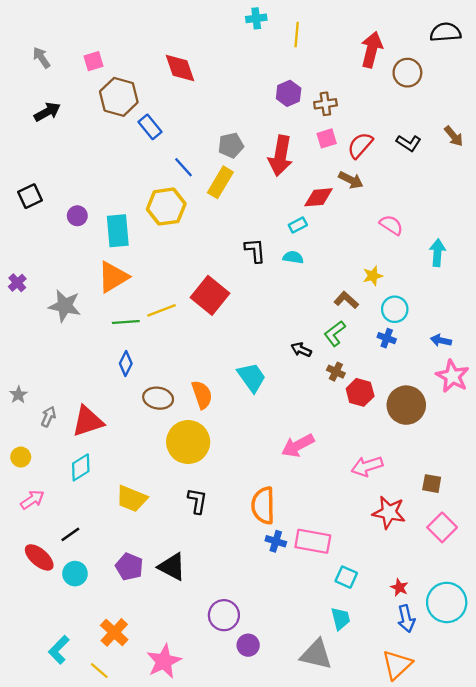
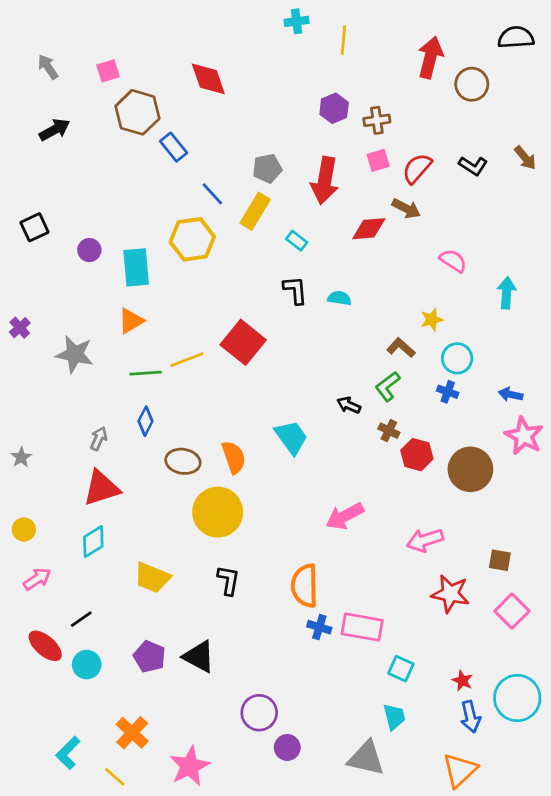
cyan rectangle: (298, 225) -> (297, 241), moved, turned 66
orange triangle: (113, 277) -> (131, 321), size x0.7
gray arrow: (48, 417) -> (99, 439), moved

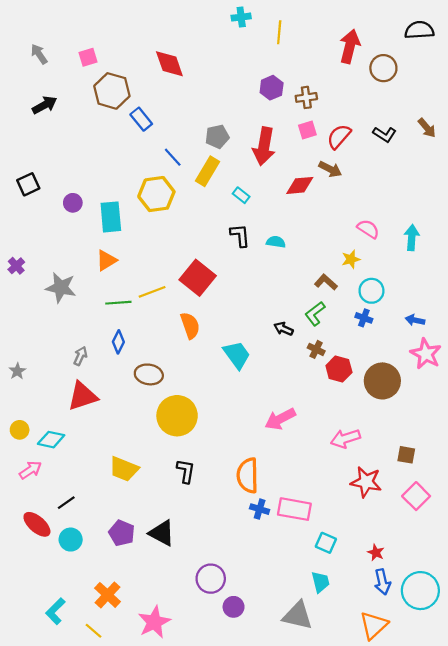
pink semicircle: (453, 261) -> (368, 229), moved
orange semicircle: (234, 457) -> (190, 326), moved
cyan diamond: (93, 542) -> (51, 440), moved, turned 44
cyan circle: (517, 698) -> (420, 591), moved

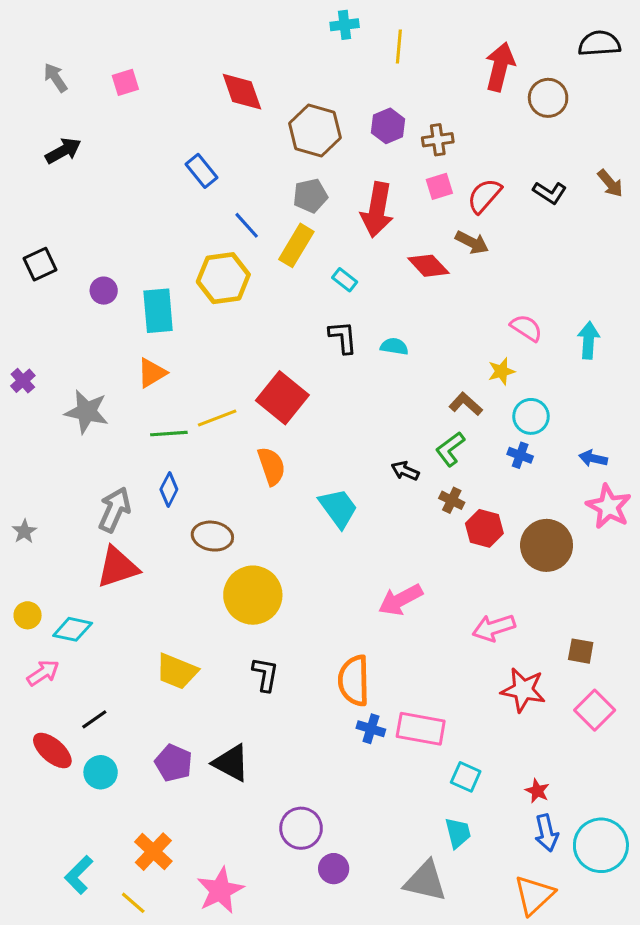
brown hexagon: (112, 91) -> (315, 130), moved
red diamond: (300, 185) -> (428, 266), turned 52
gray arrow: (80, 356) -> (115, 510), size x1.6

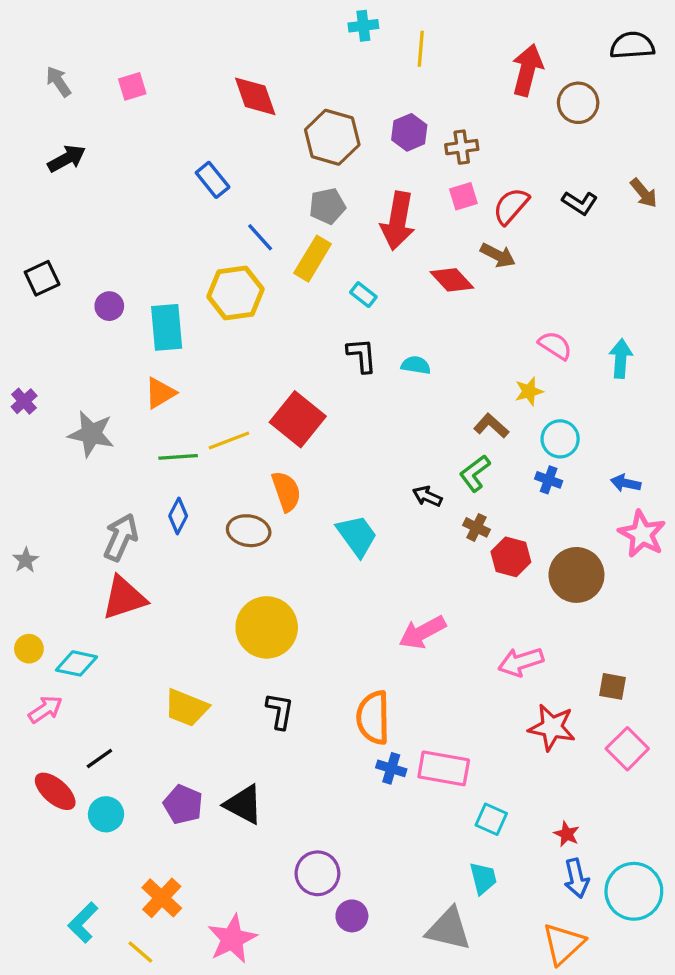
brown ellipse: (212, 536) -> (249, 531), moved

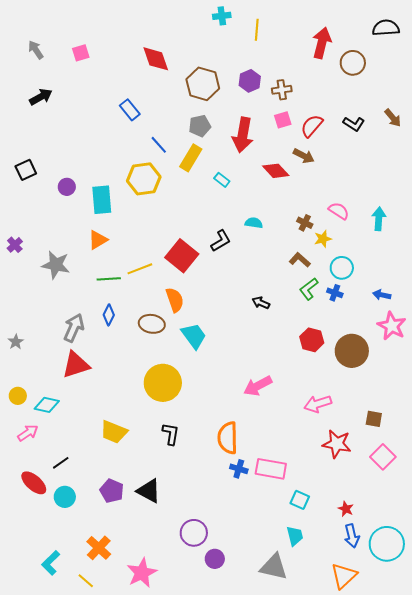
black L-shape: (362, 355) -> (221, 241), moved, turned 65
green L-shape: (475, 473) -> (309, 289), moved
brown cross: (476, 527) -> (305, 223), moved
cyan trapezoid: (357, 536) -> (194, 336), moved

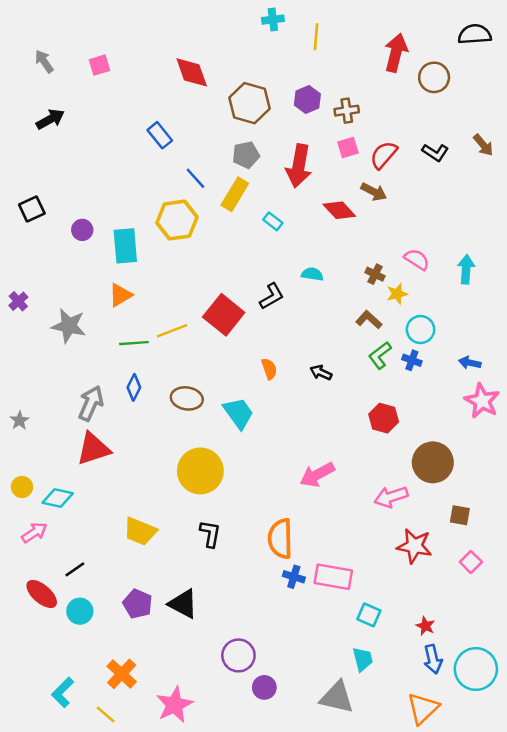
orange semicircle: (175, 300) -> (269, 369), moved, size x0.7
brown circle: (352, 351) -> (433, 462), moved
pink square: (383, 457) -> (471, 562), size x0.7

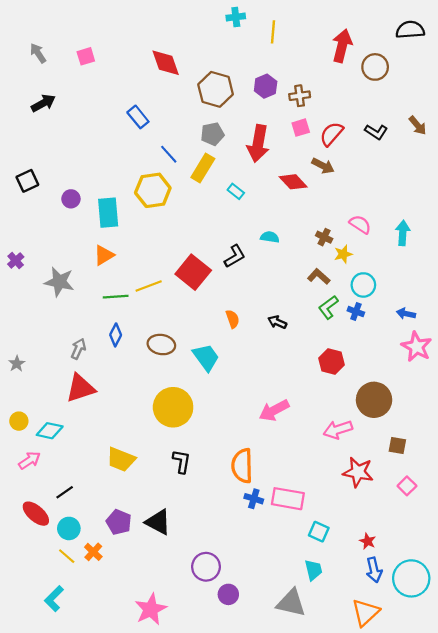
gray arrow: (91, 403) -> (78, 349), size x0.7
orange cross: (122, 674) -> (93, 552), moved, size x0.7
yellow line: (106, 715) -> (67, 556), moved

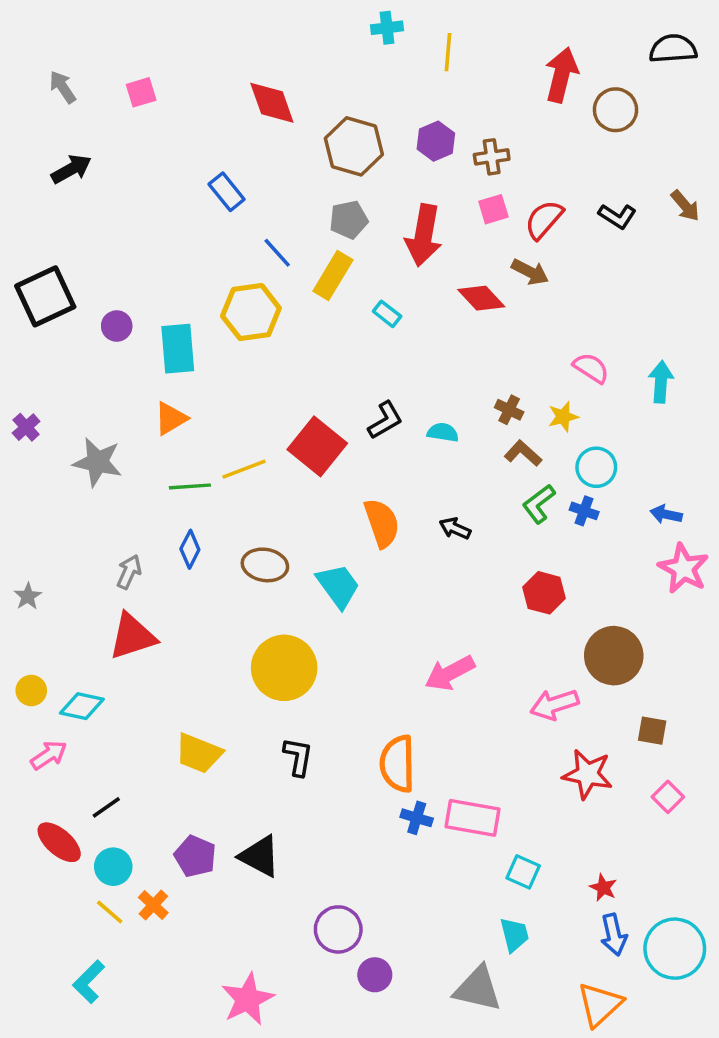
black square: (27, 181) -> (45, 296), size x1.6
cyan semicircle: (270, 237) -> (443, 432), moved
brown cross: (324, 237) -> (509, 410), moved
orange semicircle: (233, 319) -> (382, 523), size x1.6

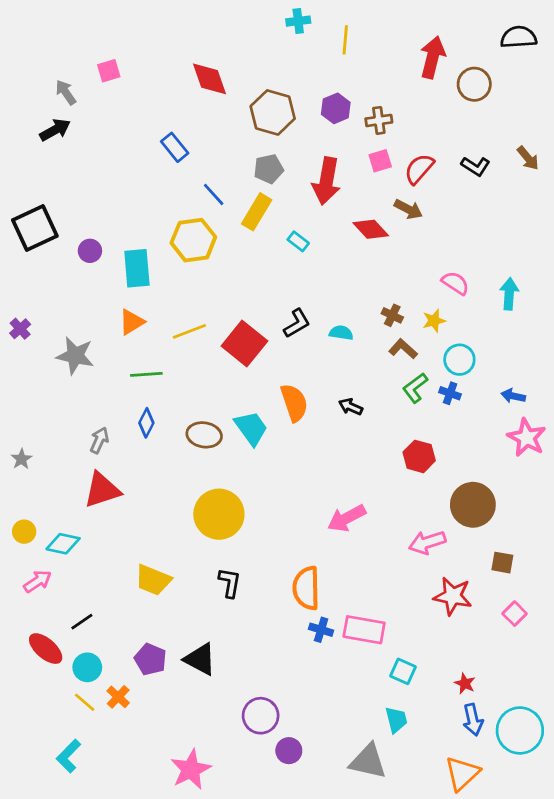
gray arrow: (63, 87) -> (66, 92), moved
yellow line: (244, 469) -> (189, 331), moved
cyan trapezoid: (338, 586) -> (251, 428), moved

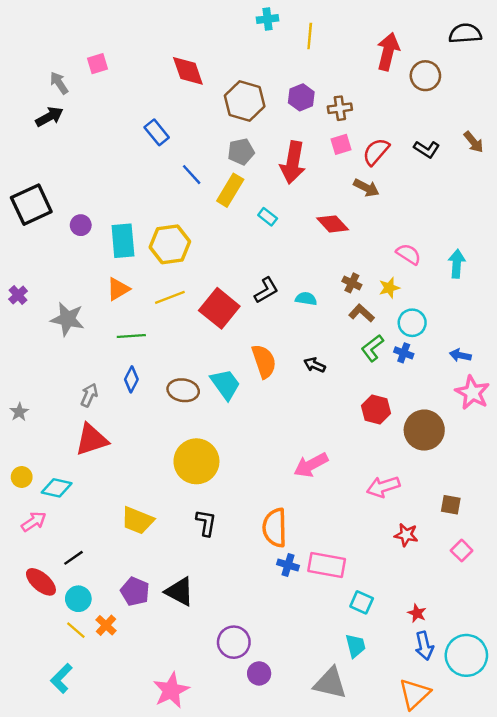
red diamond: (371, 229) -> (333, 224), moved
yellow hexagon: (193, 240) -> (170, 244), moved
brown circle: (473, 505) -> (424, 430), moved
red star: (453, 596) -> (406, 535), size x0.7

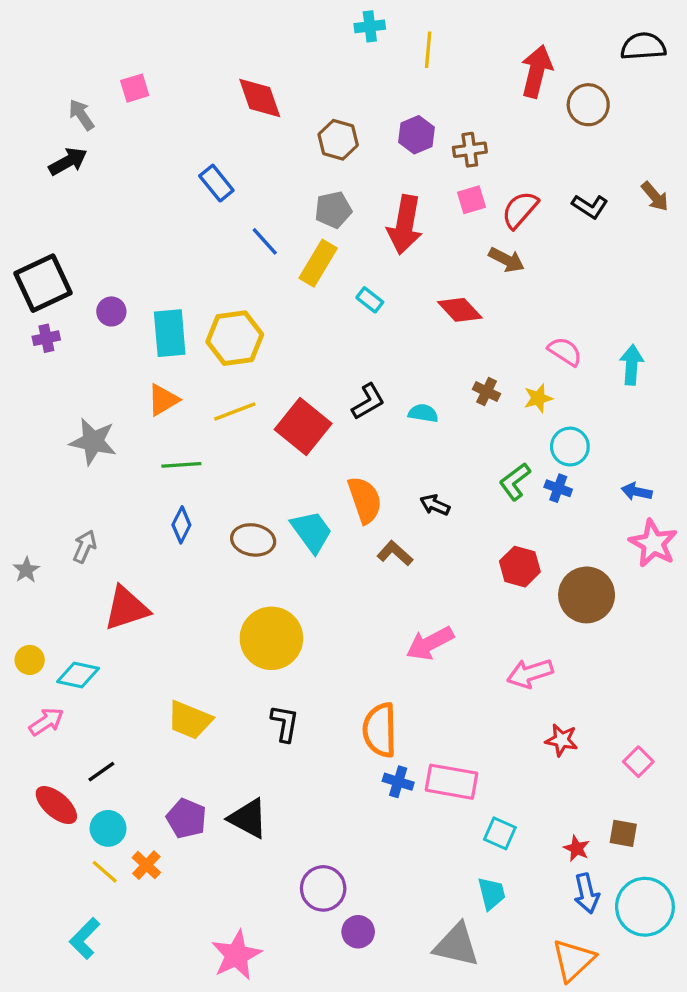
brown hexagon: (245, 101) -> (338, 140), size x0.7
purple cross: (18, 295) -> (46, 338), moved, turned 30
brown L-shape: (362, 313) -> (395, 553), moved
gray arrow: (89, 395) -> (85, 547), moved
brown square: (451, 505) -> (623, 833), moved

